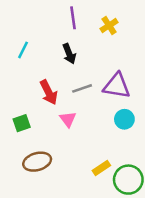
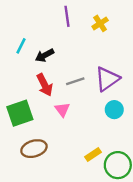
black arrow: (69, 54) -> (45, 55), moved, turned 84
purple triangle: (117, 86) -> (107, 79), turned -44
green square: (22, 123) -> (20, 113), size x1.6

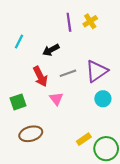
purple line: (67, 16) -> (69, 22), moved
black arrow: (45, 55) -> (51, 50), moved
green square: (20, 113) -> (18, 102), size x0.7

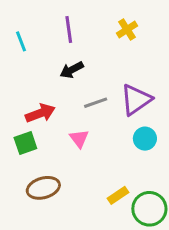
purple line: (69, 22) -> (69, 29), moved
cyan line: (19, 41) -> (21, 41), moved, turned -48
red arrow: (40, 76) -> (40, 113), moved, turned -84

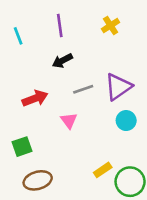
green square: (25, 143) -> (22, 147), moved
brown ellipse: (43, 188) -> (38, 180), moved

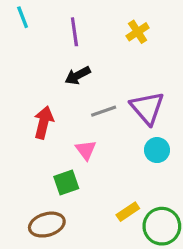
cyan line: (18, 36) -> (23, 17), moved
purple triangle: (118, 87) -> (147, 108), turned -36
red arrow: (35, 98) -> (44, 123), turned -55
green square: (22, 147) -> (66, 182), moved

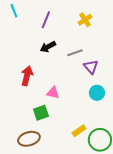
purple line: (74, 32) -> (46, 20), turned 30
purple triangle: (147, 108) -> (91, 67), size x0.7
gray line: (104, 111) -> (75, 53), moved
pink triangle: (86, 150) -> (53, 93), turned -40

